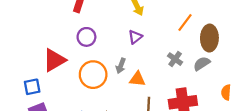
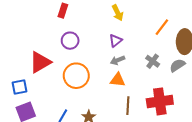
gray arrow: (121, 66) -> (118, 60), moved, turned 48

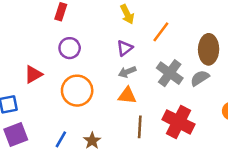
orange line: (162, 27) -> (161, 32), moved
gray cross: (153, 61) -> (170, 73), size x1.5
red triangle: (40, 62) -> (33, 74), size x0.7
red cross: (160, 101) -> (178, 122), turned 35

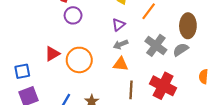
purple circle: (70, 48) -> (73, 15), moved
red triangle: (33, 74) -> (52, 54), moved

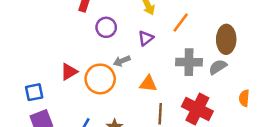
purple circle: (73, 15) -> (106, 27), moved
gray arrow: (121, 44) -> (122, 61), moved
gray cross: (156, 45) -> (189, 62), turned -35

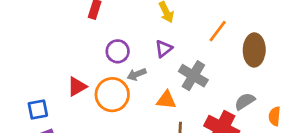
orange line: (181, 23) -> (218, 31), moved
purple circle: (106, 27) -> (118, 51), moved
gray cross: (189, 62) -> (193, 76), moved, turned 30
gray semicircle: (218, 67) -> (245, 101), moved

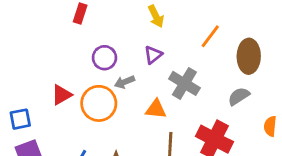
gray semicircle: (245, 101) -> (239, 96), moved

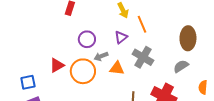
orange line: (210, 36) -> (142, 24), moved, turned -60
orange triangle: (156, 109) -> (117, 68), moved

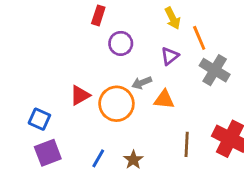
purple circle: (87, 39) -> (121, 43), moved
gray cross: (143, 57) -> (215, 70), moved
blue square: (28, 82) -> (39, 119), turned 35

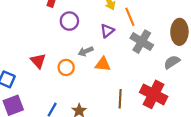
red triangle: (80, 95) -> (38, 61), turned -42
orange circle: (116, 104) -> (66, 67), size x0.6

